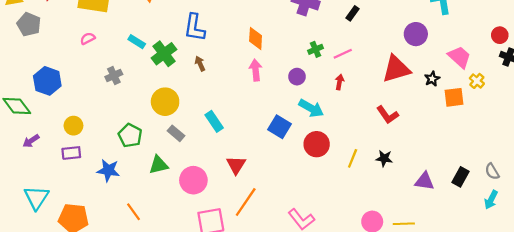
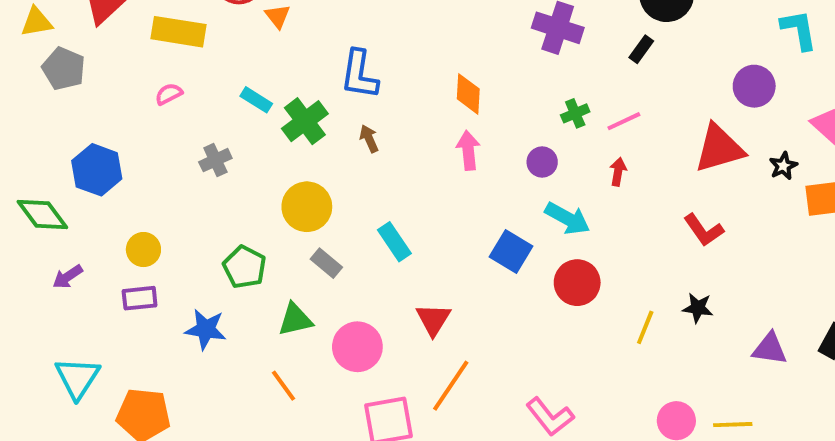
yellow line: (353, 158) -> (645, 327), moved
orange line: (133, 212) -> (284, 386), moved

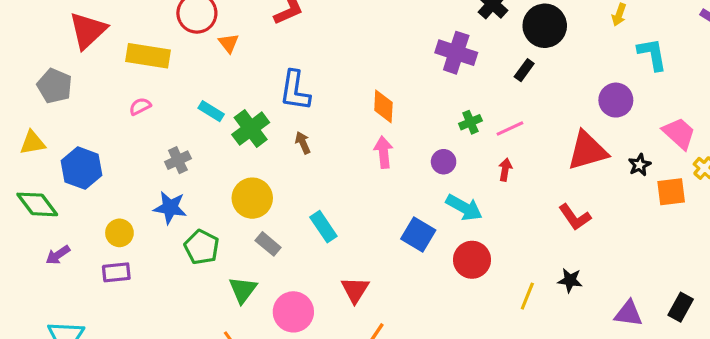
yellow triangle: (37, 22) -> (33, 143), moved
green triangle: (295, 320) -> (243, 290), turned -40
blue star: (206, 329) -> (170, 208), moved

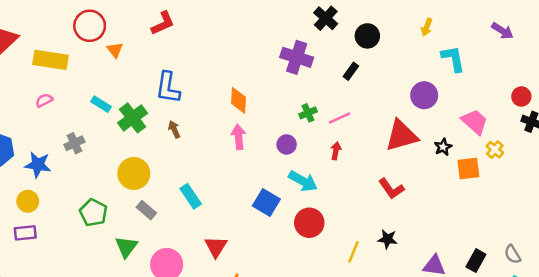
black circle: (545, 26) -> (367, 36), size x0.7
blue star: (170, 208) -> (38, 165), moved

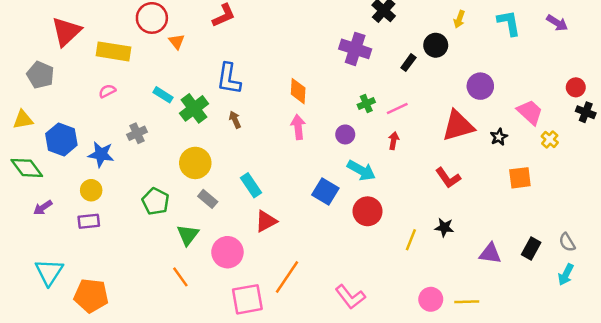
yellow arrow: (427, 27) -> (459, 19), moved
black circle: (367, 36) -> (436, 45), moved
cyan L-shape: (453, 59) -> (509, 23), moved
orange square: (468, 168) -> (520, 178), moved
red triangle: (216, 247) -> (266, 221), moved, turned 30

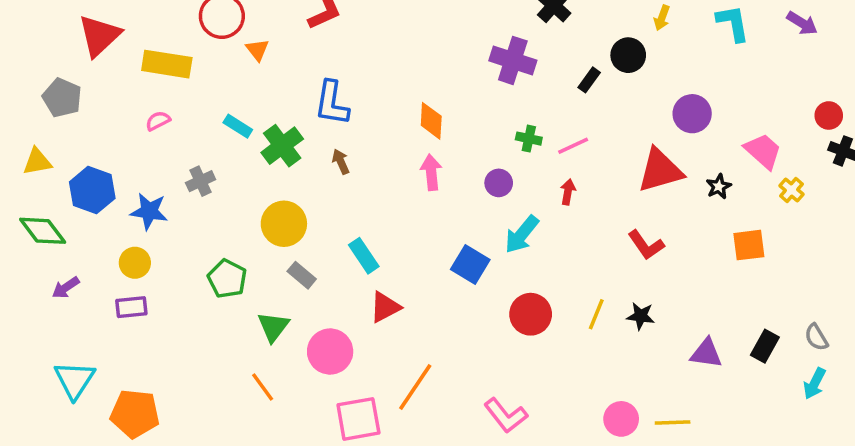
green cross: (366, 103) -> (529, 139), turned 35
cyan arrow: (361, 170) -> (522, 234), turned 100
red circle: (368, 211) -> (531, 314), moved
yellow line: (411, 240) -> (596, 314), moved

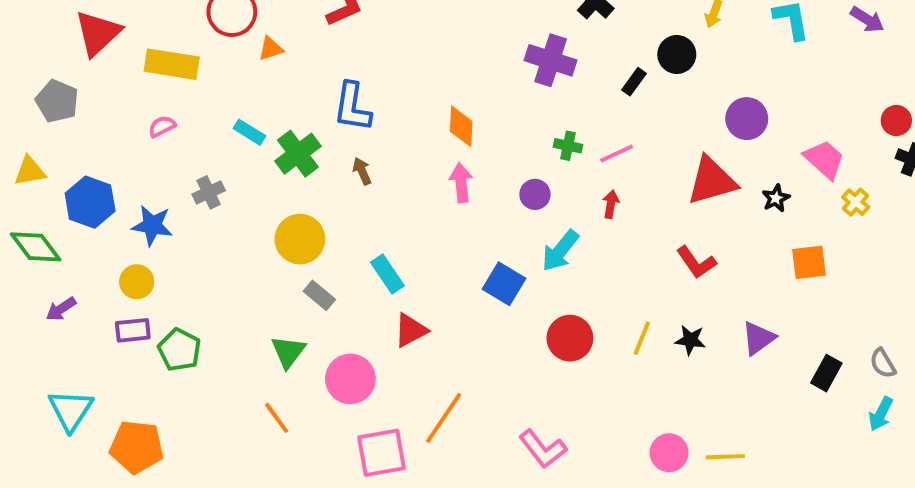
orange triangle: (257, 50) -> (271, 49), turned 50
green pentagon: (227, 279) -> (179, 350), moved
purple triangle: (706, 353) -> (758, 338), moved, turned -44

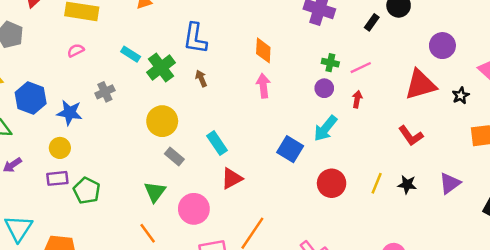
purple circle: (535, 194) -> (324, 88), moved

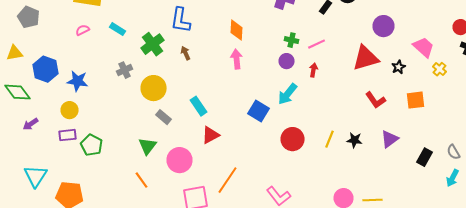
cyan rectangle: (131, 54) -> (118, 29), moved
gray cross: (105, 92) -> (124, 70), moved
red L-shape: (411, 136) -> (376, 100), moved

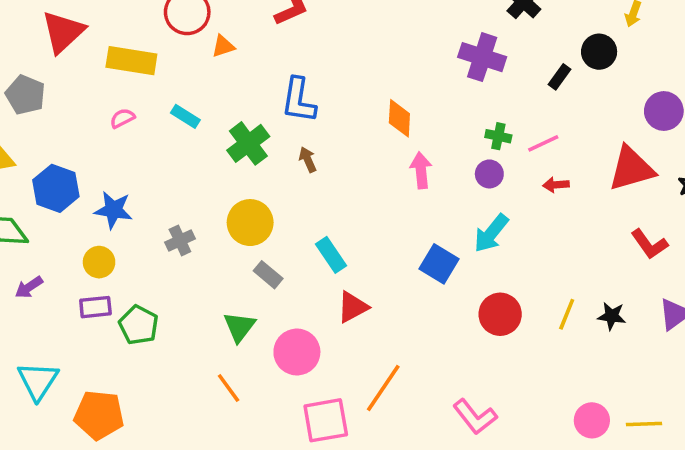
pink arrow: (236, 59) -> (421, 170), moved
gray cross: (124, 70) -> (180, 241), moved
red arrow: (314, 70) -> (556, 185), moved, turned -104

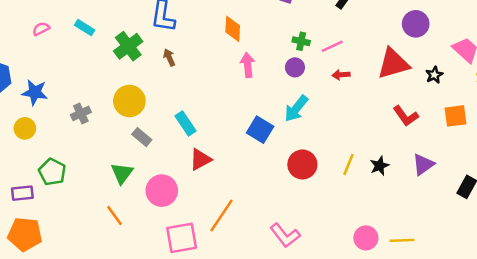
purple rectangle: (95, 307) -> (22, 193), moved
black star: (612, 316) -> (380, 166), turned -30

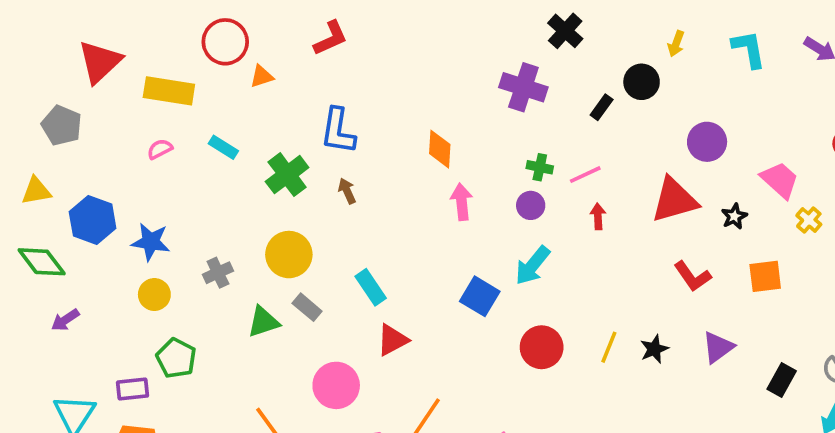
red arrow: (341, 75) -> (598, 216), turned 91
yellow circle: (25, 128) -> (154, 295), moved
green triangle: (122, 173) -> (263, 322), moved, turned 35

